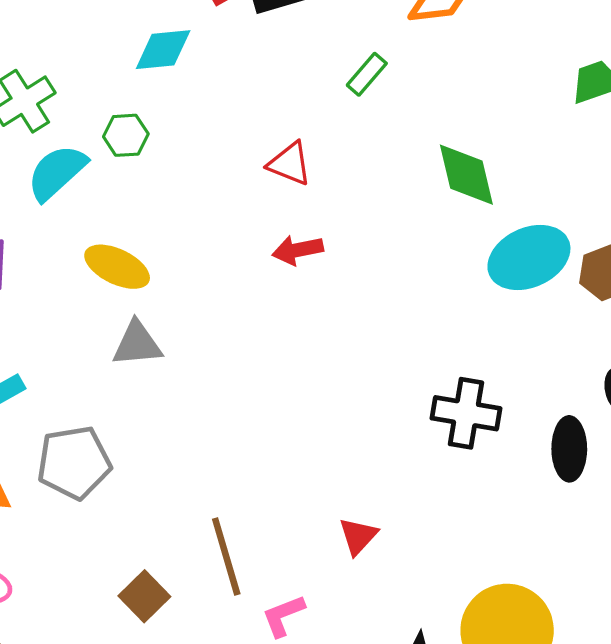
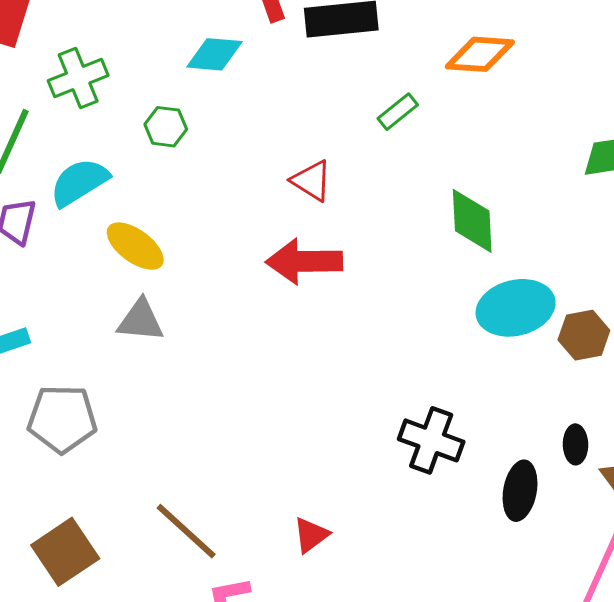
cyan semicircle: (57, 172) -> (79, 182), moved
red arrow: (298, 250) -> (304, 261), size x1.6
brown line: (226, 556) -> (186, 531), turned -42
brown square: (144, 596) -> (65, 552), moved, size x1.4

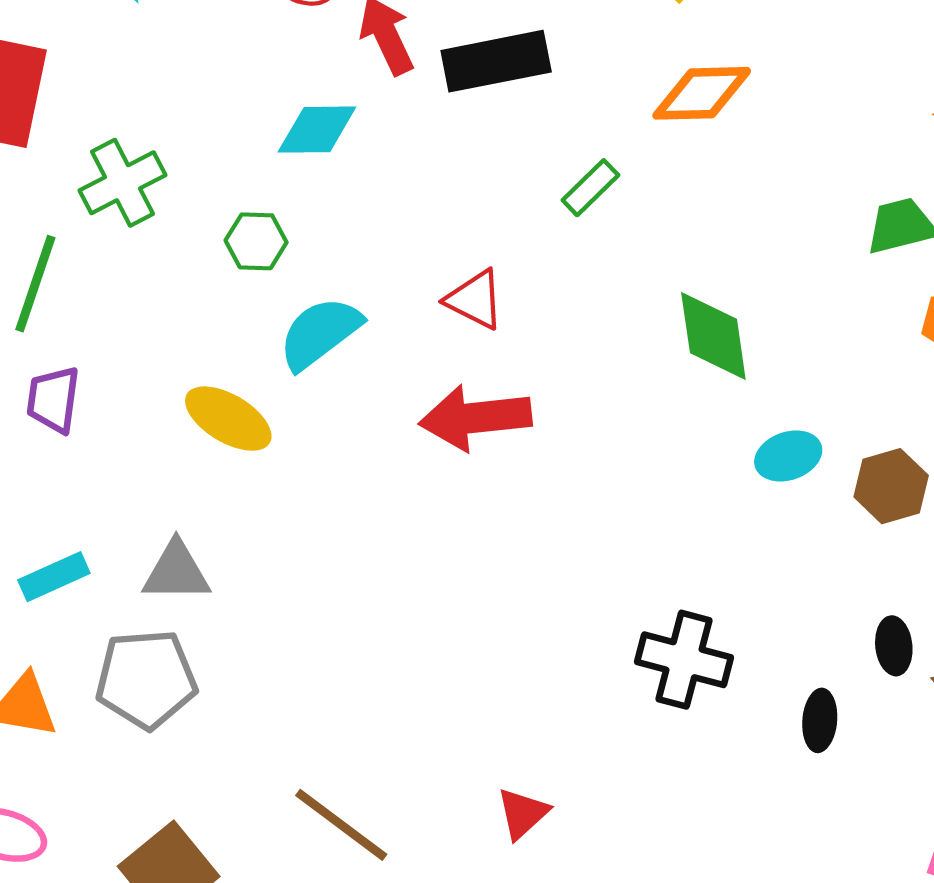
cyan semicircle: (79, 182) -> (320, 333), moved
cyan ellipse: (516, 308) -> (788, 456), size x0.6
gray triangle: (140, 320) -> (176, 572), moved
black ellipse: (520, 491) -> (820, 720), size x0.7

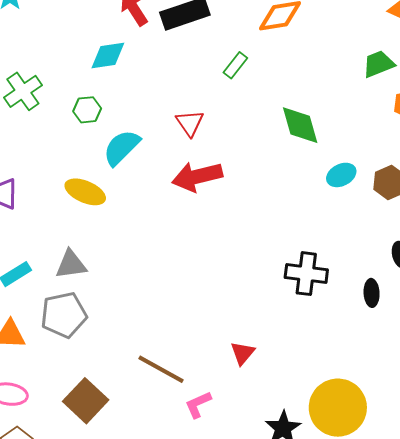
red triangle: (475, 300) -> (190, 123), turned 36

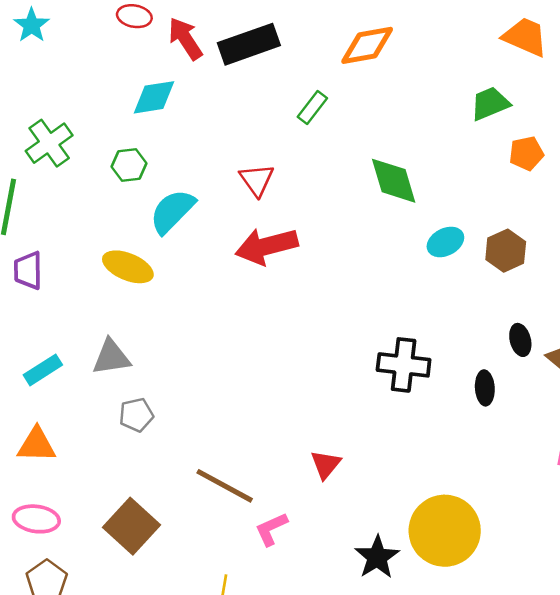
gray pentagon: (64, 315) -> (136, 415), moved, size x0.6

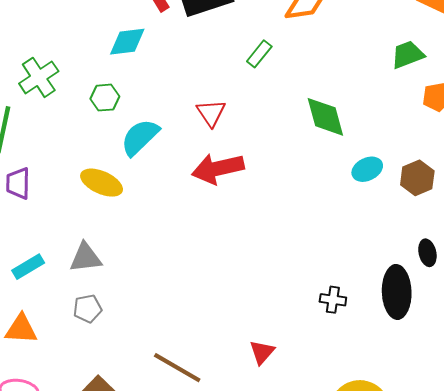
black cross: (404, 365) -> (333, 300), moved, size x0.6
black ellipse: (485, 388) -> (397, 292), size x1.8
gray pentagon: (136, 415) -> (88, 309), moved

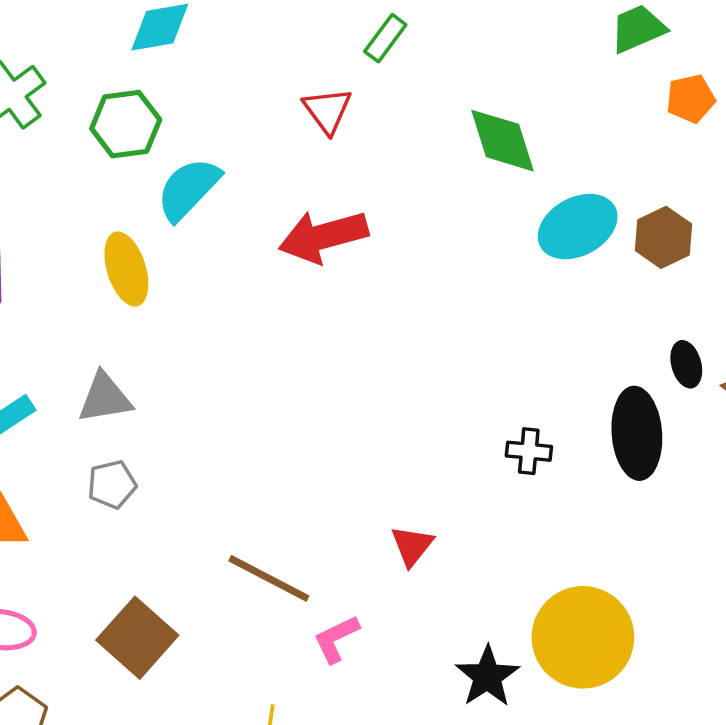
green hexagon: (105, 98) -> (126, 124), size x1.4
red triangle: (211, 113) -> (327, 110), moved
cyan ellipse: (367, 169) -> (578, 227), size x1.5
yellow ellipse: (102, 183) -> (126, 269), turned 51

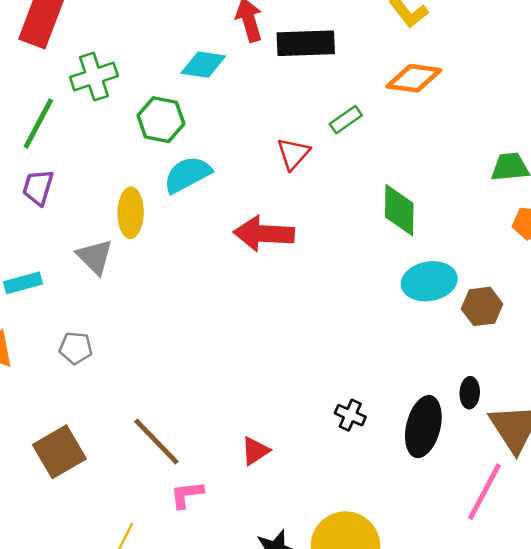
gray triangle: (105, 398) -> (95, 257), moved, turned 36

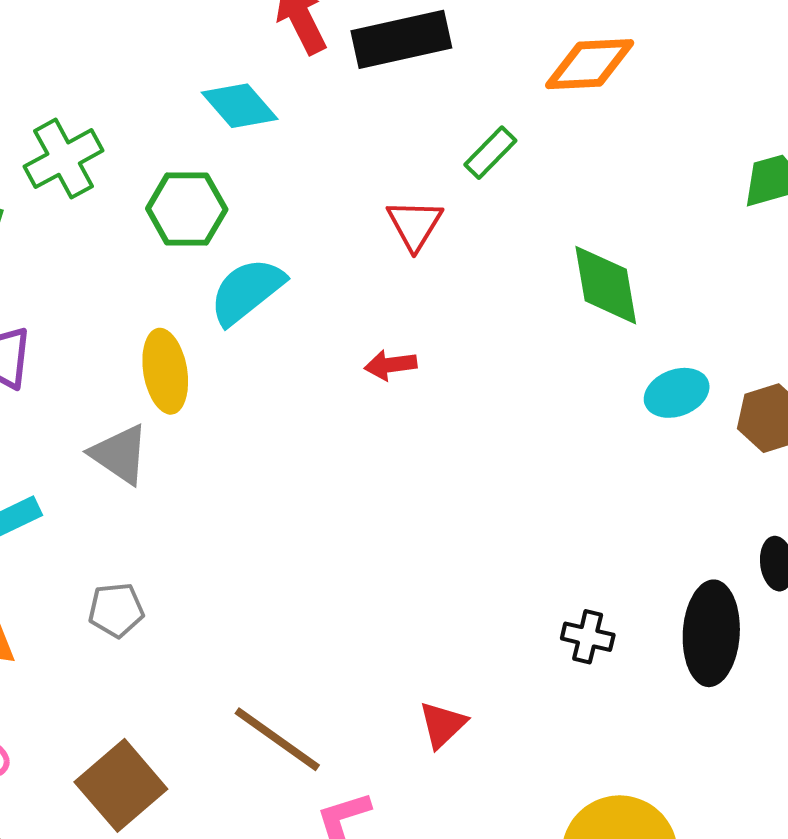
cyan diamond: (203, 65) -> (240, 106), turned 51
red arrow: (264, 234) -> (391, 365), size x0.5
cyan ellipse: (429, 281) -> (677, 393), size x0.7

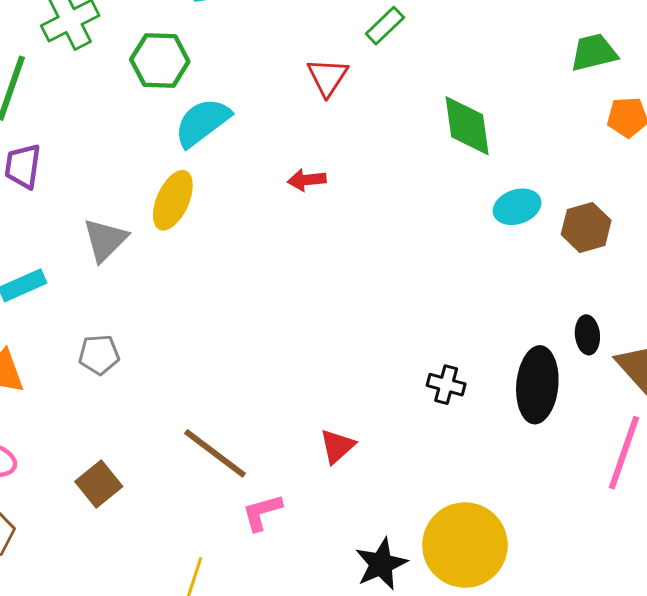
yellow ellipse: (165, 371) -> (173, 200), moved, turned 32
gray triangle: (120, 454) -> (105, 240), turned 39
brown square: (121, 785) -> (99, 484), size x0.7

